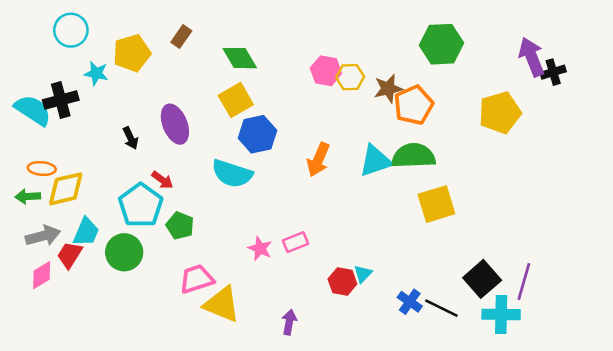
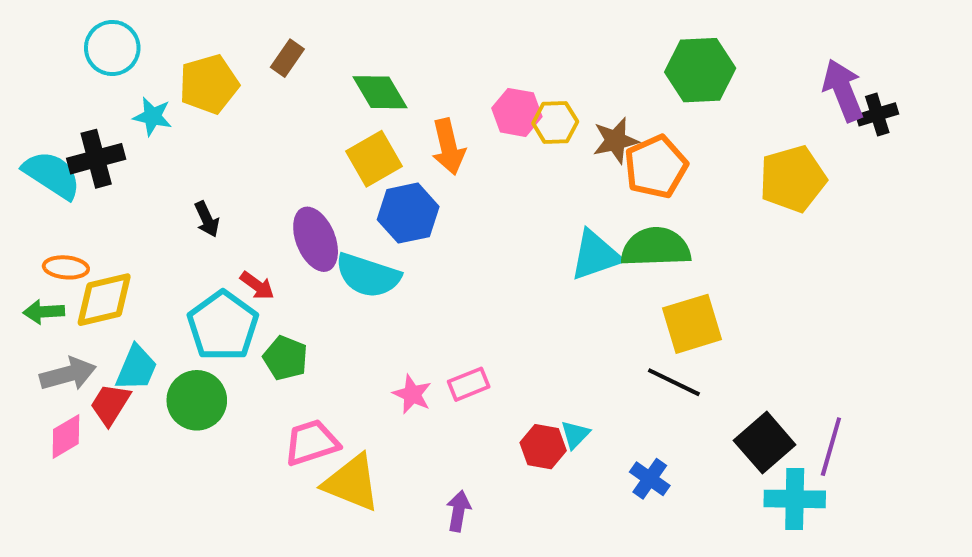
purple ellipse: (175, 124) -> (316, 239), moved
orange arrow: (318, 160) -> (448, 147), moved, turned -36
black line: (441, 308) -> (674, 382), moved

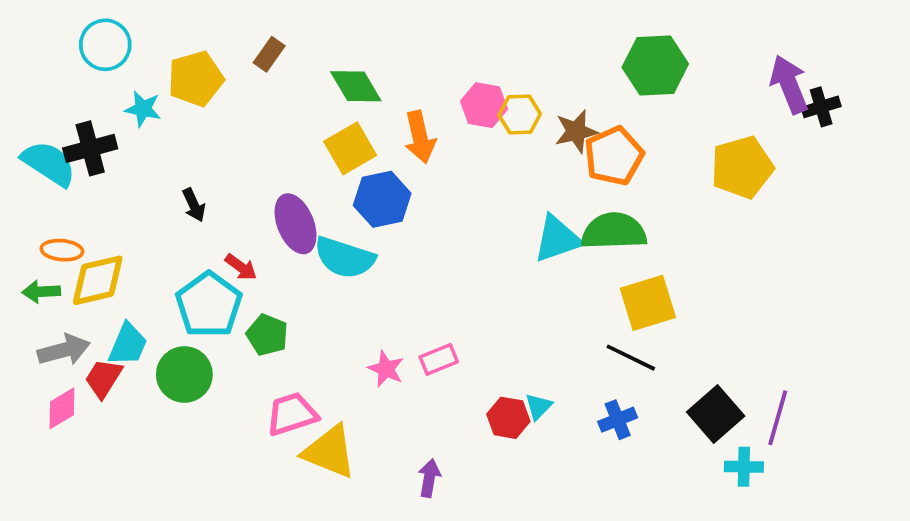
blue cross: (650, 479) -> (618, 420), moved, turned 33
cyan cross: (795, 499) -> (744, 467), size x0.7

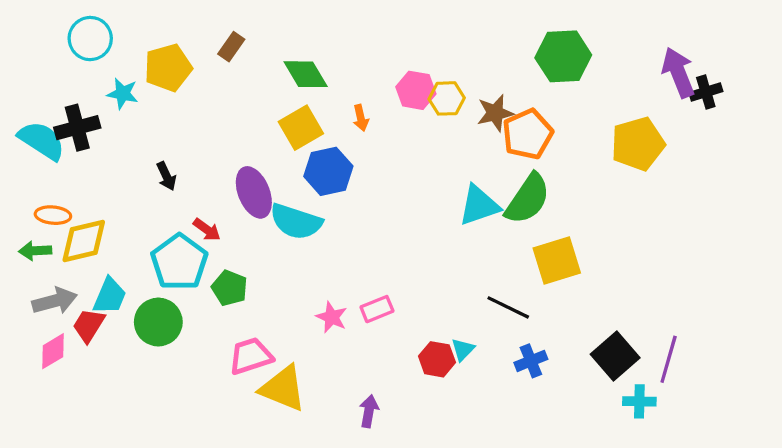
orange arrow: (420, 137) -> (361, 118), size x0.6
green semicircle: (614, 231) -> (528, 199), turned 126
black line: (631, 358) -> (508, 307), moved

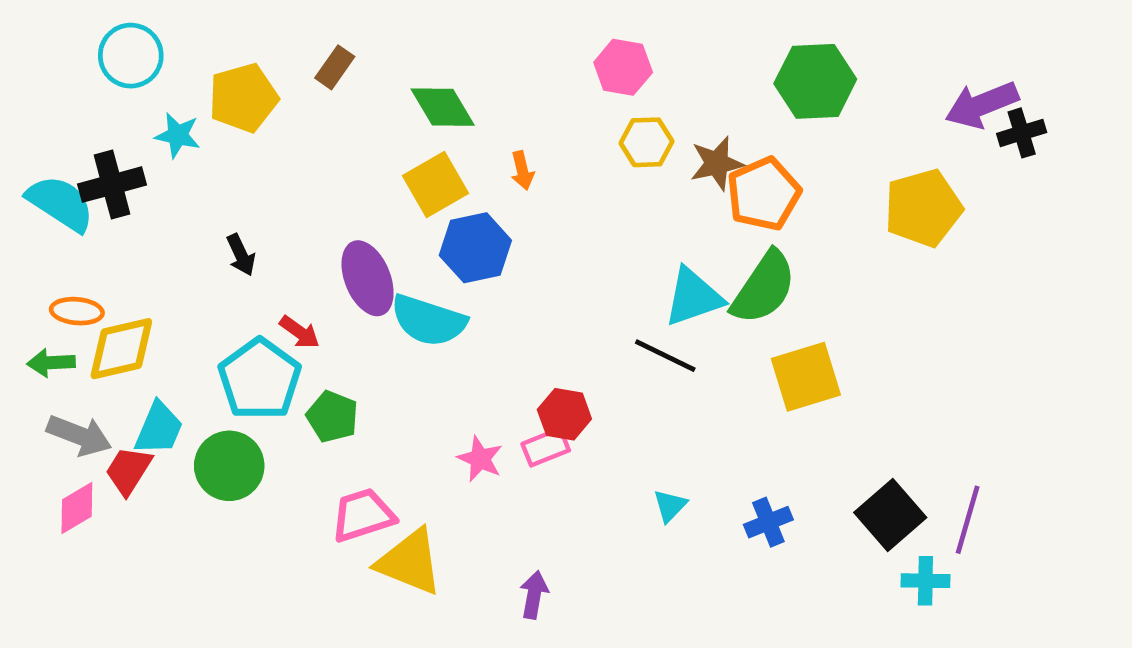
purple arrow: (678, 73) -> (982, 105), turned -90
pink hexagon: (416, 90) -> (623, 67), moved
gray arrow: (55, 301) -> (79, 435), turned 36
black line: (508, 307) -> (665, 356), moved
red hexagon: (437, 359) -> (564, 414), moved

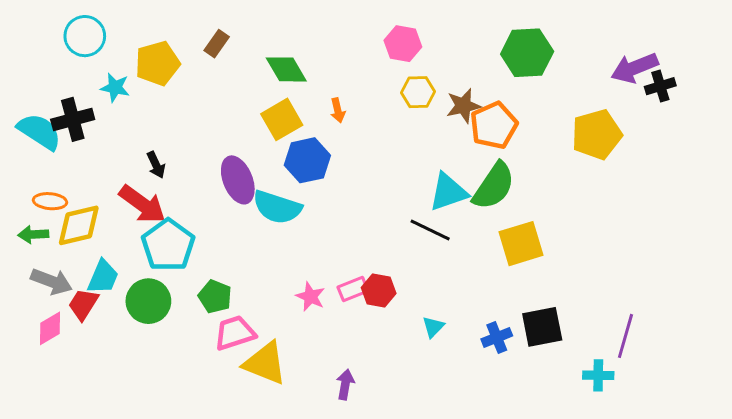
red arrow: (300, 332) -> (142, 204), moved, size x1.8
red hexagon: (564, 414) -> (379, 291), moved
green pentagon: (332, 417) -> (215, 297), moved
black square: (890, 515) -> (542, 327), moved, turned 30

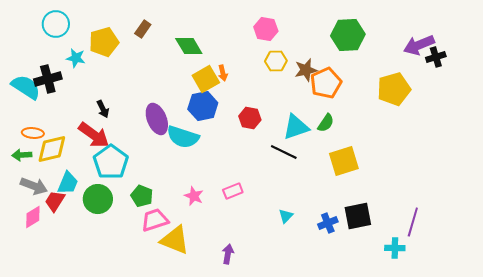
yellow square: (282, 119) -> (206, 79), moved
green semicircle: (494, 186) -> (326, 123), size x0.6
red hexagon: (379, 291) -> (250, 118), moved
pink star: (310, 297) -> (194, 196), moved

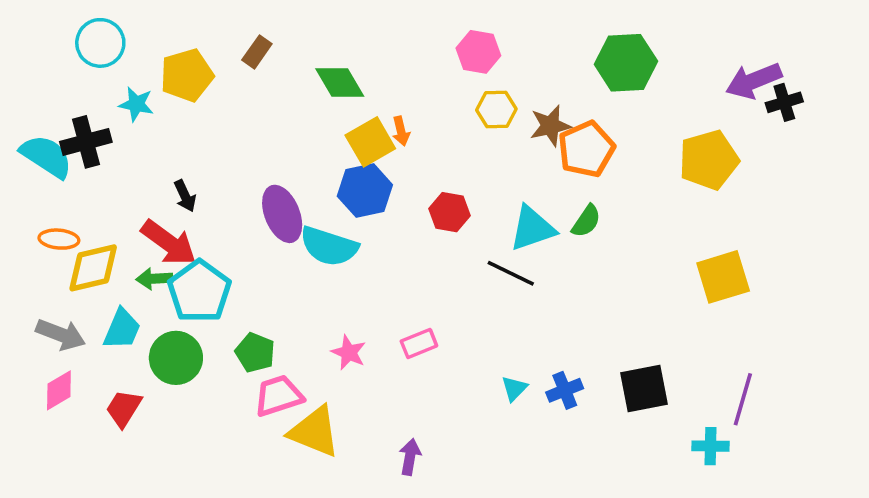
green arrow: (22, 155) -> (154, 279), moved
yellow square: (344, 161) -> (723, 277), moved
red trapezoid: (55, 201) -> (124, 408), moved
blue cross: (328, 223) -> (565, 390), moved

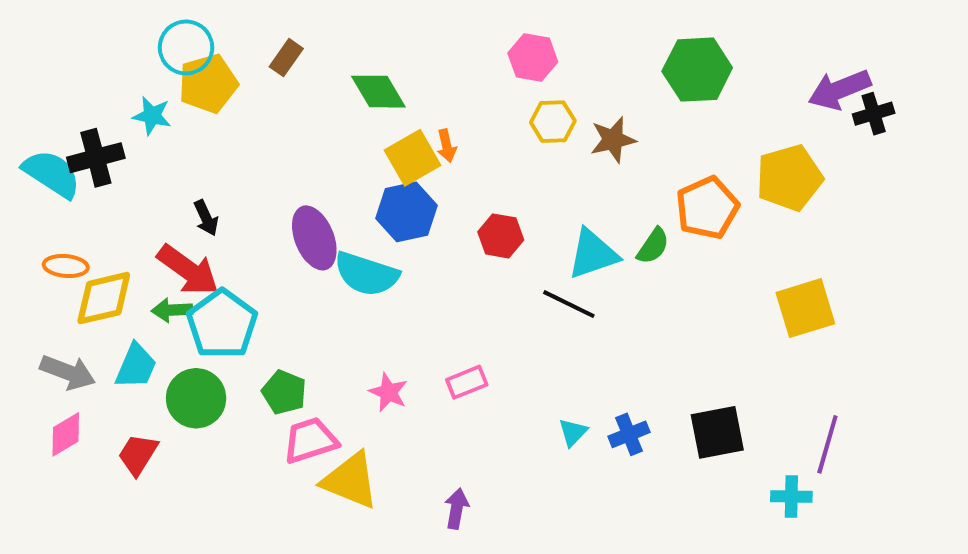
cyan circle: (100, 43) -> (186, 47), moved
orange pentagon: (586, 149) -> (707, 208), moved

